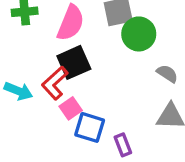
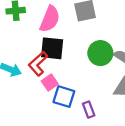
green circle: (139, 34) -> (100, 53), moved
black square: (74, 62) -> (52, 48), turned 30

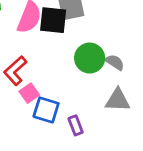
black square: (52, 48) -> (53, 20), moved

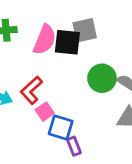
purple rectangle: (76, 125) -> (74, 146), moved

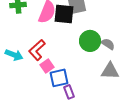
blue square: (61, 128) -> (59, 78), turned -30

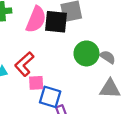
pink square: (47, 66) -> (36, 83), turned 32
blue square: (59, 78) -> (50, 97), turned 30

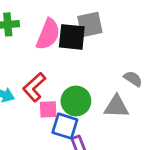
green circle: (86, 53) -> (76, 101), moved
gray triangle: (110, 89) -> (116, 107), moved

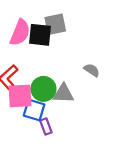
gray triangle: (116, 107) -> (63, 94), moved
pink square: (48, 109) -> (20, 96), size x1.6

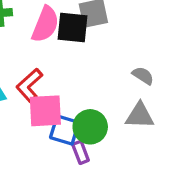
green circle: (44, 89) -> (90, 127), moved
gray triangle: (63, 94) -> (140, 116), moved

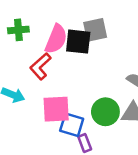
red L-shape: (29, 85) -> (40, 66), moved
green circle: (90, 127) -> (105, 112), moved

